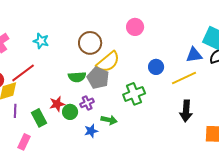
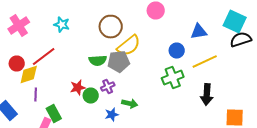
blue triangle: (194, 55) -> (199, 32), moved
gray pentagon: (98, 78) -> (119, 62), turned -30
green cross: (134, 94) -> (173, 78), moved
green rectangle: (39, 118) -> (54, 114), moved

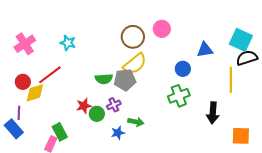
brown circle: (111, 26) -> (133, 37), moved
yellow line: (205, 62) -> (231, 80), moved, turned -65
purple line: (36, 94) -> (19, 113), moved

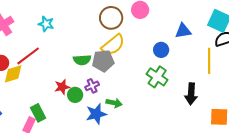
green cross: (179, 96) -> (157, 77), turned -35
blue star: (118, 133) -> (96, 114), size x1.5

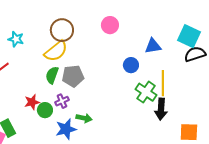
brown circle: (111, 18) -> (62, 30), moved
yellow semicircle: (113, 45) -> (56, 51), moved
green semicircle: (82, 60) -> (52, 75), turned 114
yellow line: (209, 61) -> (163, 83), moved
green cross: (157, 77) -> (146, 92), moved

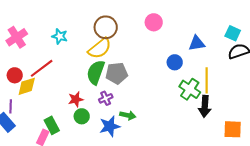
cyan square: (189, 36) -> (233, 33), size x0.7
green semicircle: (52, 75) -> (96, 72), size x1.4
green circle: (45, 110) -> (82, 116), moved

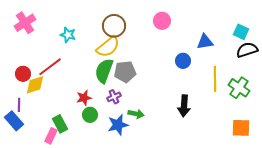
pink cross: (17, 37) -> (25, 23), moved
green cross: (190, 89) -> (239, 88), moved
black arrow: (205, 106) -> (184, 106), moved

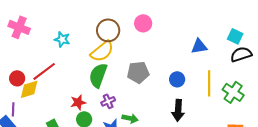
pink circle: (162, 21) -> (143, 23), moved
pink cross: (25, 23) -> (19, 27), turned -35
blue circle: (183, 61) -> (177, 79), moved
gray pentagon: (125, 72) -> (138, 72), moved

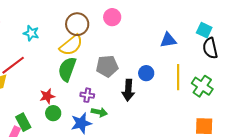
black semicircle: (241, 54) -> (210, 48), turned -85
purple cross: (108, 101) -> (87, 95), moved, turned 32
black arrow: (178, 110) -> (128, 90), moved

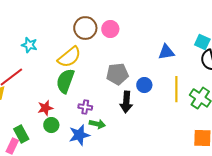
brown circle: (77, 24) -> (85, 28), moved
gray pentagon: (107, 66) -> (117, 74), moved

